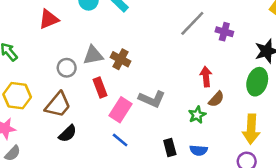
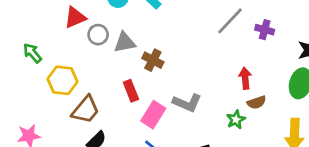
gray triangle: (93, 55) -> (125, 43), moved
gray circle: (67, 68) -> (98, 35), moved
yellow hexagon: (17, 96) -> (63, 80), moved
brown semicircle: (216, 99) -> (257, 102), turned 30

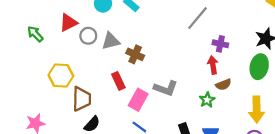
purple cross: (265, 30) -> (220, 44), moved
green arrow: (32, 53) -> (35, 34), moved
brown trapezoid: (86, 110) -> (82, 99), turned -35

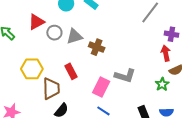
red rectangle: (118, 81) -> (71, 71), moved

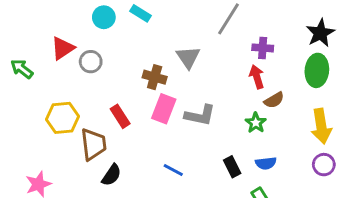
gray triangle: (75, 36) -> (188, 57), moved, turned -42
pink rectangle: (101, 87) -> (164, 109), moved

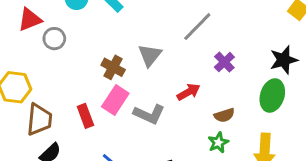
purple cross: (263, 48) -> (224, 62), turned 30
red arrow: (257, 77) -> (189, 92), moved, turned 65
red rectangle: (120, 116) -> (85, 116), moved
green star: (256, 123) -> (218, 143), moved

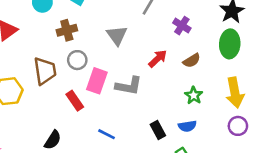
gray circle: (54, 39) -> (77, 60), moved
brown cross: (113, 67) -> (67, 30), moved, turned -30
brown semicircle: (224, 115) -> (192, 61), moved
brown trapezoid: (39, 120) -> (45, 71), moved

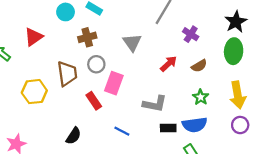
gray L-shape: (129, 86) -> (155, 104), moved
blue semicircle: (187, 126) -> (195, 125), size x1.5
black rectangle: (158, 130) -> (168, 128), turned -63

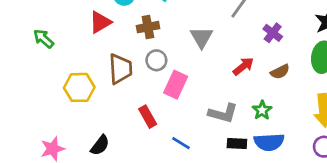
red triangle: (34, 37) -> (100, 22), moved
green star: (201, 97) -> (262, 110), moved
red rectangle: (94, 101) -> (148, 117), moved
black semicircle: (73, 136) -> (100, 145), moved

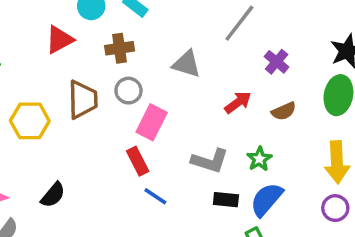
gray triangle: (202, 37) -> (187, 64), turned -45
red rectangle: (148, 117) -> (138, 161), moved
blue semicircle: (269, 142) -> (266, 199), turned 132

